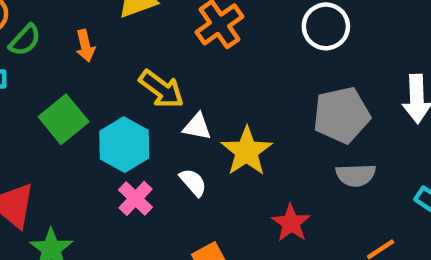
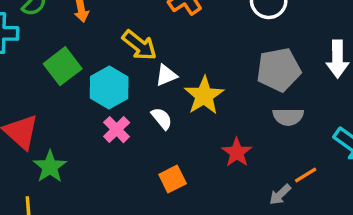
white triangle: (197, 127) -> (166, 75), turned -35

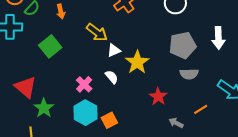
cyan hexagon: (109, 87) -> (85, 113), moved
orange square: (173, 179) -> (109, 120), moved
gray arrow: (280, 195) -> (176, 123), moved, turned 72

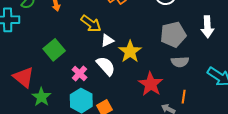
green square: (50, 46) -> (54, 50), moved
white semicircle: (112, 77) -> (106, 66), size x1.5
red star: (158, 97) -> (151, 84), size x1.4
orange line: (201, 109) -> (184, 97), moved, turned -48

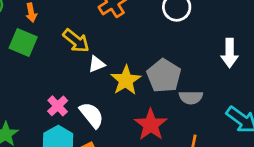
gray pentagon: (173, 35) -> (164, 76), moved, turned -30
green square: (54, 50) -> (23, 42), moved, turned -30
white semicircle: (106, 66) -> (92, 115), moved

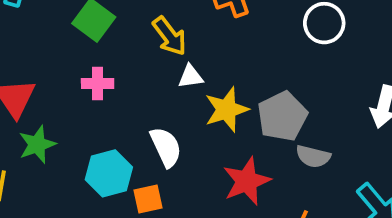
pink cross: (58, 106) -> (98, 83), moved, turned 30

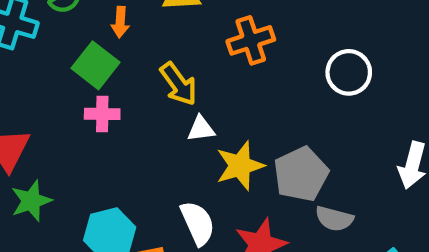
pink cross: (98, 83) -> (102, 114), moved
white semicircle: (166, 147) -> (198, 223), moved

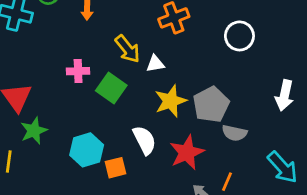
green square: (96, 65) -> (111, 88), moved
white triangle: (201, 129) -> (155, 64), moved

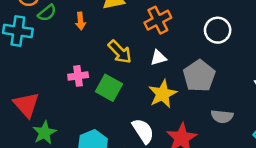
white triangle: (155, 64) -> (158, 58), moved
gray pentagon: (211, 105) -> (199, 76), moved

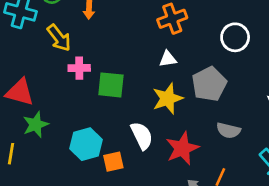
yellow arrow: (120, 52) -> (59, 38), moved
green square: (109, 88) -> (111, 85), turned -30
red triangle: (26, 105) -> (20, 92), turned -40

